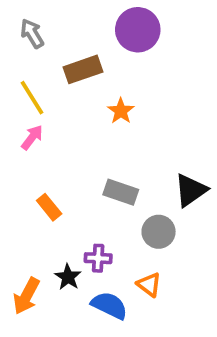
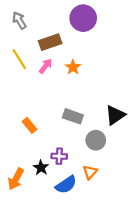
pink arrow: (32, 137) -> (46, 66), moved
orange triangle: (149, 285) -> (90, 172), turned 35
blue semicircle: (109, 305) -> (66, 185), turned 120

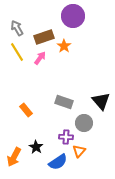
gray arrow: (19, 20) -> (17, 28), moved
orange star: (73, 67) -> (64, 46), moved
black triangle: (115, 115) -> (101, 101), turned -36
purple cross: (59, 156) -> (66, 137), moved

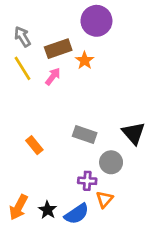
black star: (36, 147) -> (48, 210), moved

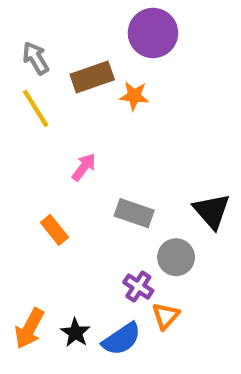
orange star: (85, 60) -> (134, 96), turned -30
pink arrow: (53, 76) -> (84, 167), moved
purple cross: (87, 181) -> (138, 287), turned 30

